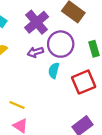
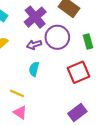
cyan semicircle: (54, 71) -> (34, 69), moved

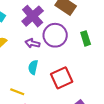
purple arrow: (34, 45) -> (32, 43), turned 32
red square: (78, 72) -> (62, 78), moved

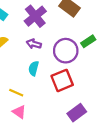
purple circle: (55, 35) -> (66, 51), moved
green rectangle: (86, 38) -> (88, 41), turned 72

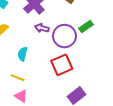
purple arrow: (34, 44) -> (42, 28), moved
cyan semicircle: (34, 68) -> (23, 54), moved

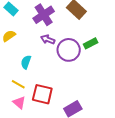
red square: (62, 65) -> (42, 94), moved, turned 30

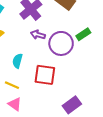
red square: (42, 94) -> (45, 75), moved

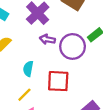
yellow line: (12, 85) -> (24, 95), turned -64

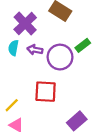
cyan semicircle: (28, 69) -> (13, 48), moved

